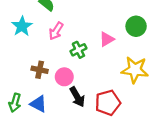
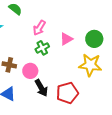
green circle: (136, 26) -> (94, 39), moved
pink arrow: (56, 31) -> (39, 28), moved

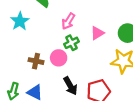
pink circle: (30, 71) -> (59, 58), moved

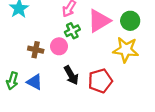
pink triangle: (97, 33) -> (99, 21), size x1.6

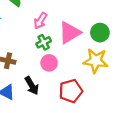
pink circle: (59, 46) -> (49, 63), moved
black arrow: (71, 75) -> (32, 86), moved

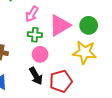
green cross: (44, 42) -> (35, 35), turned 32
black arrow: (32, 86) -> (36, 76), moved

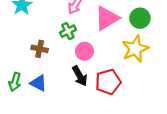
green cross: (35, 35) -> (68, 31), moved, turned -32
yellow star: (84, 52) -> (135, 49), turned -30

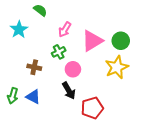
red pentagon: (108, 82) -> (92, 108), moved

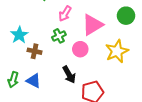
cyan star: (19, 30) -> (19, 35), moved
green circle: (121, 41) -> (126, 16), moved
pink circle: (73, 69) -> (80, 49), moved

